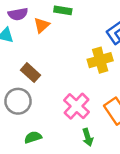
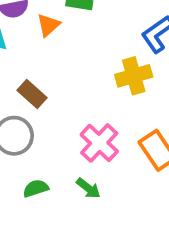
green arrow: (88, 137) -> (88, 188), moved, turned -35

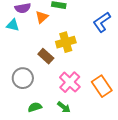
yellow cross: (134, 76) -> (66, 42), moved
brown rectangle: (32, 94) -> (46, 56), moved

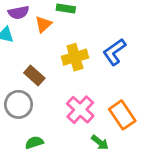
blue L-shape: (102, 22) -> (114, 52), moved
brown rectangle: (46, 56) -> (34, 76), moved
green arrow: (64, 107) -> (100, 143), moved

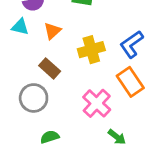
orange triangle: (43, 24) -> (52, 31), moved
orange rectangle: (122, 115) -> (130, 82), moved

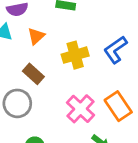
orange rectangle: (130, 82) -> (118, 106), moved

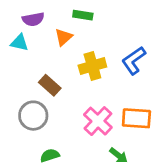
orange triangle: (36, 36) -> (64, 37), moved
orange rectangle: (118, 106) -> (136, 118), turned -52

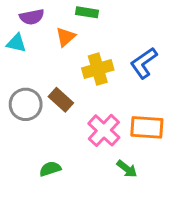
brown rectangle: (50, 85) -> (61, 100), moved
gray circle: (33, 116) -> (26, 104), moved

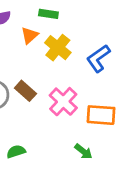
yellow cross: (98, 69) -> (58, 48), moved, turned -35
pink cross: (104, 130) -> (63, 102), moved

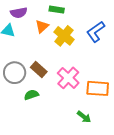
blue L-shape: (98, 58) -> (96, 32), moved
green semicircle: (16, 151) -> (31, 95), moved

